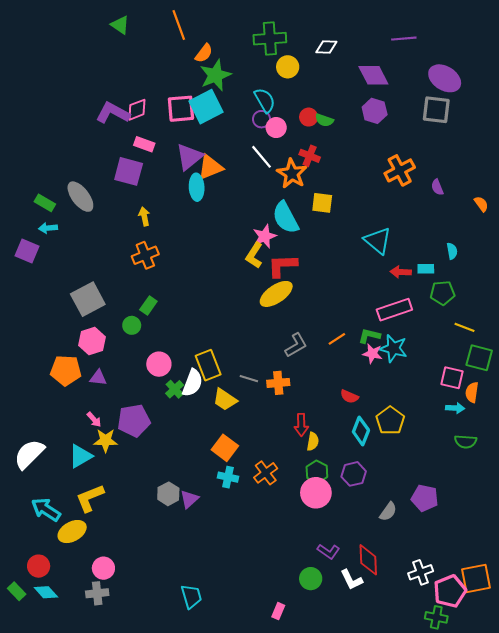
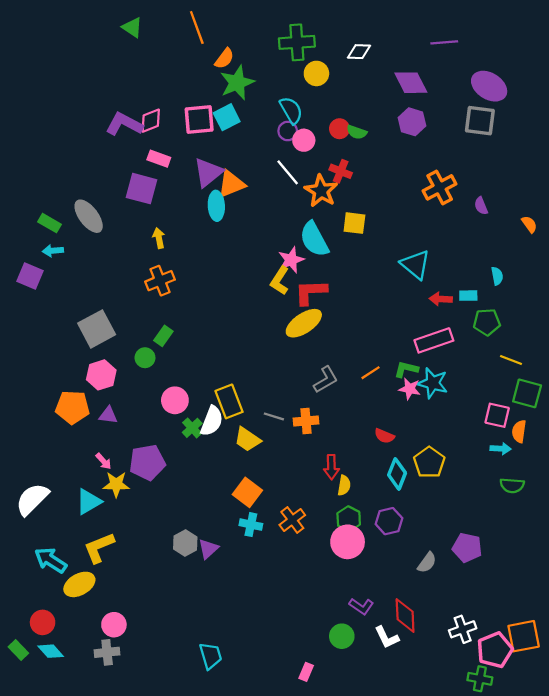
cyan square: (206, 107) -> (227, 117), size x0.7

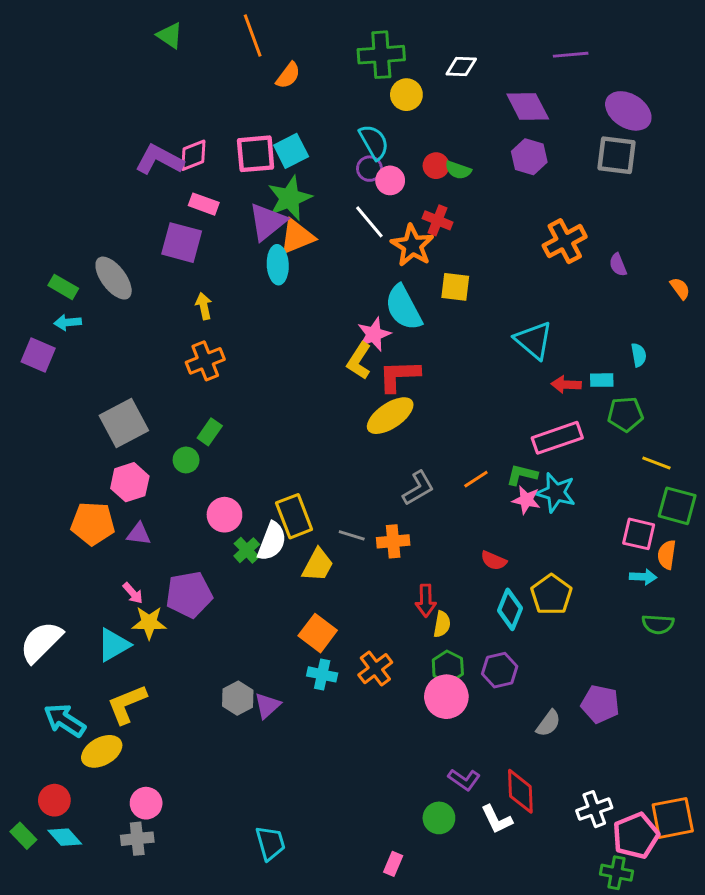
green star: (237, 83) -> (290, 198), moved
yellow trapezoid: (247, 439) -> (318, 565), turned -96

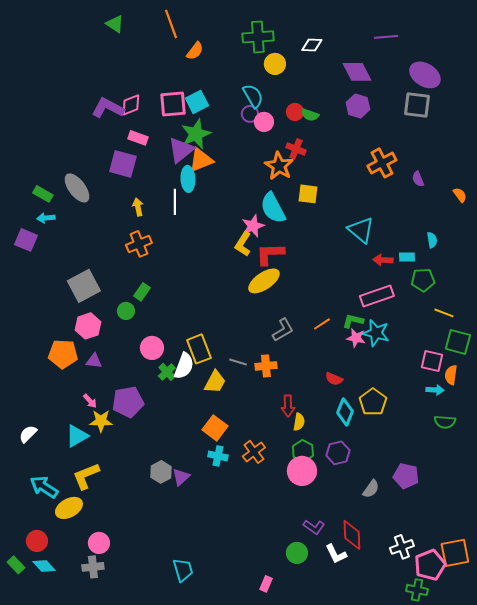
white line: (369, 222) -> (175, 202), moved, turned 40
white semicircle: (41, 642) -> (28, 434), size x0.6

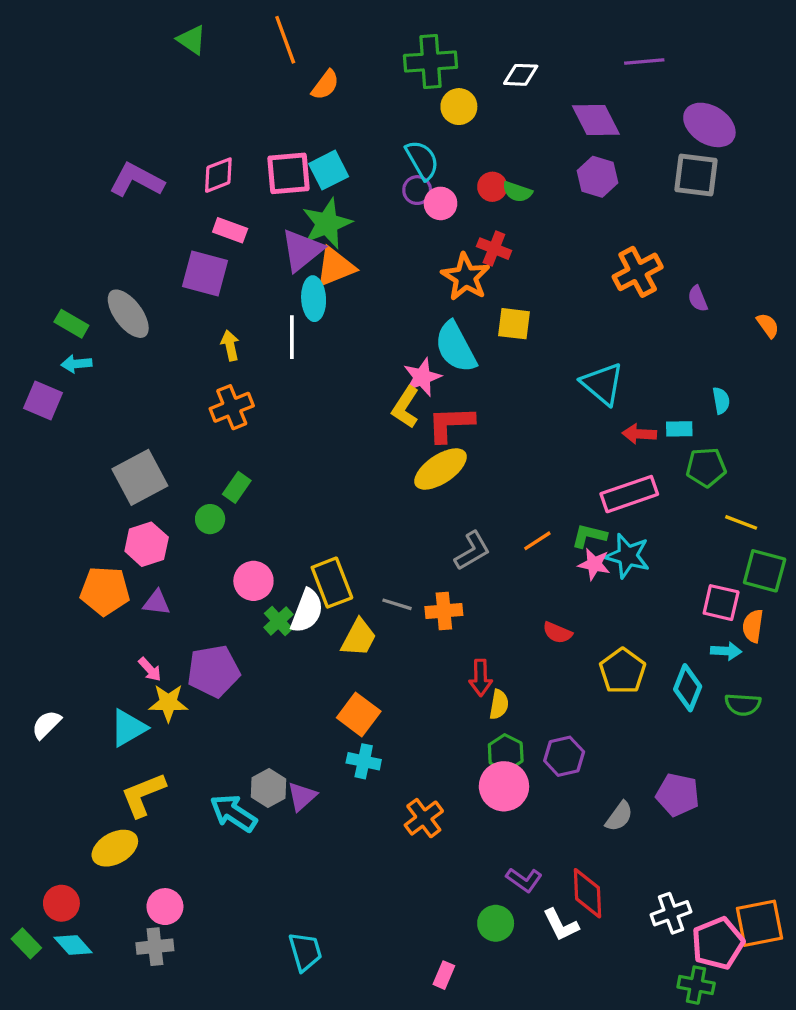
purple L-shape: (108, 108) -> (137, 180), moved
cyan diamond: (345, 412) -> (688, 688), moved
orange cross: (254, 452) -> (424, 818), moved
cyan arrow: (44, 487) -> (233, 813), moved

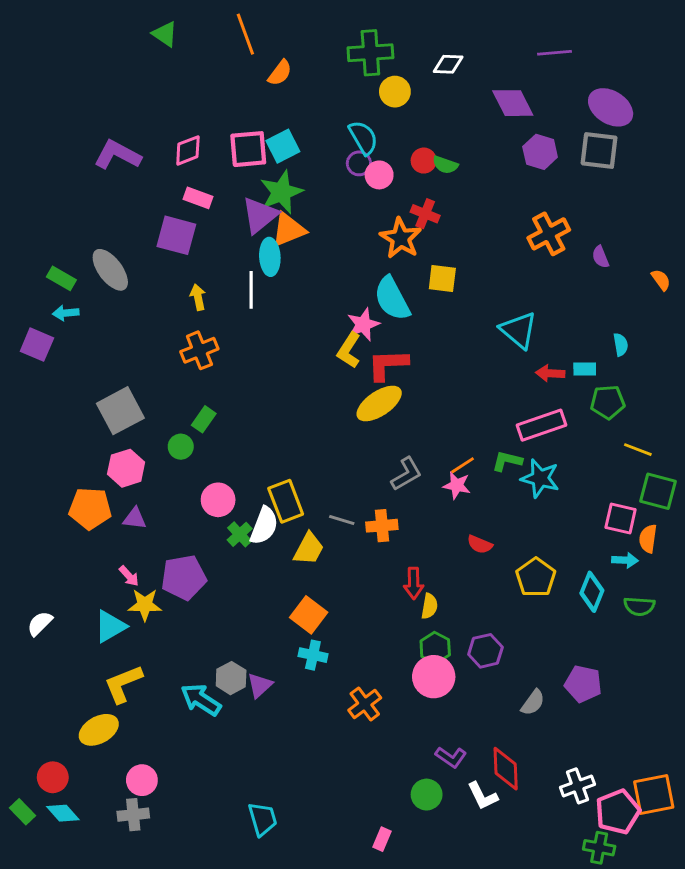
purple hexagon: (598, 177) -> (540, 152), moved
pink star: (594, 564) -> (457, 485), moved

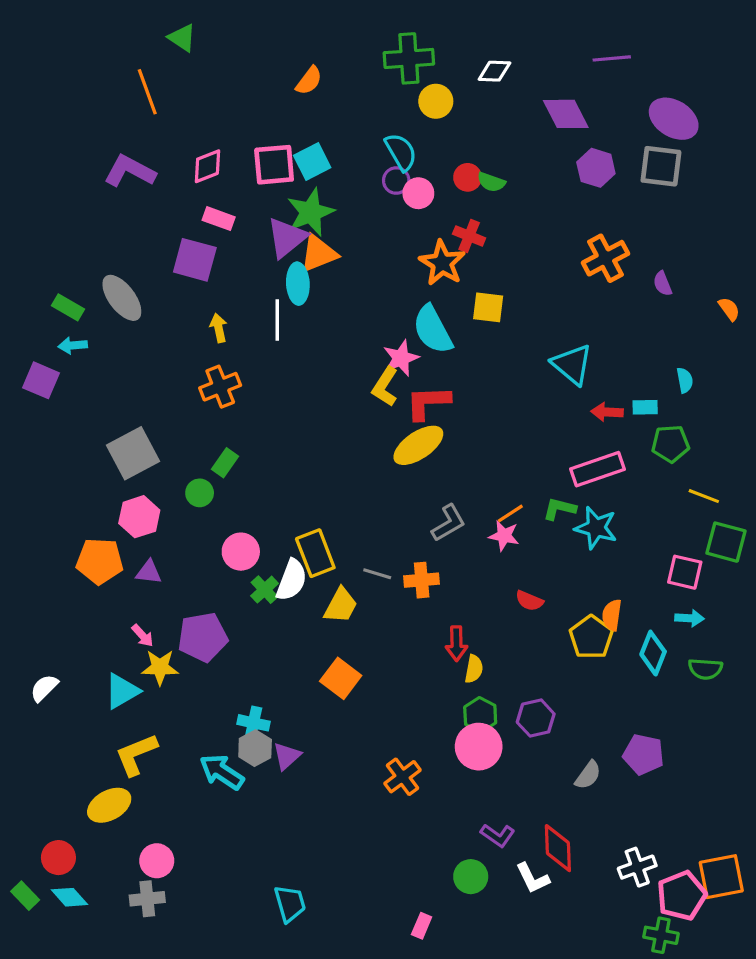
orange line: (245, 34) -> (147, 92), moved
orange semicircle: (648, 539) -> (612, 615), moved
cyan cross: (313, 655) -> (253, 723), moved

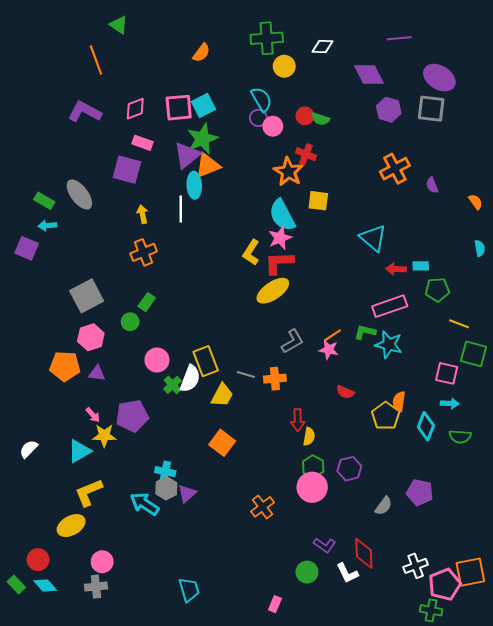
pink star: (401, 358) -> (280, 238), moved
cyan semicircle: (685, 380) -> (480, 248), moved

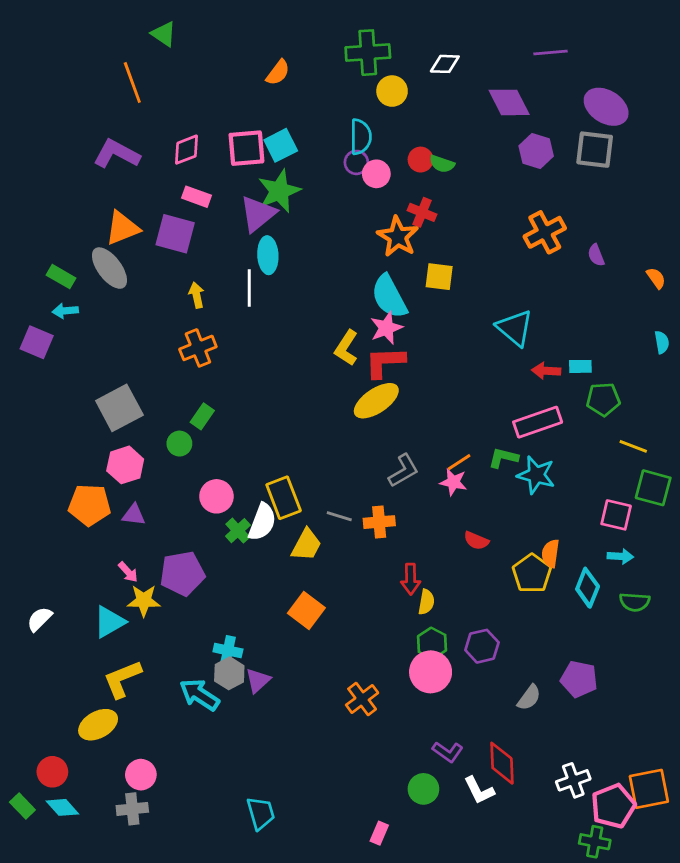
cyan semicircle: (261, 99) -> (361, 137), turned 30
orange triangle: (208, 166) -> (122, 228), moved

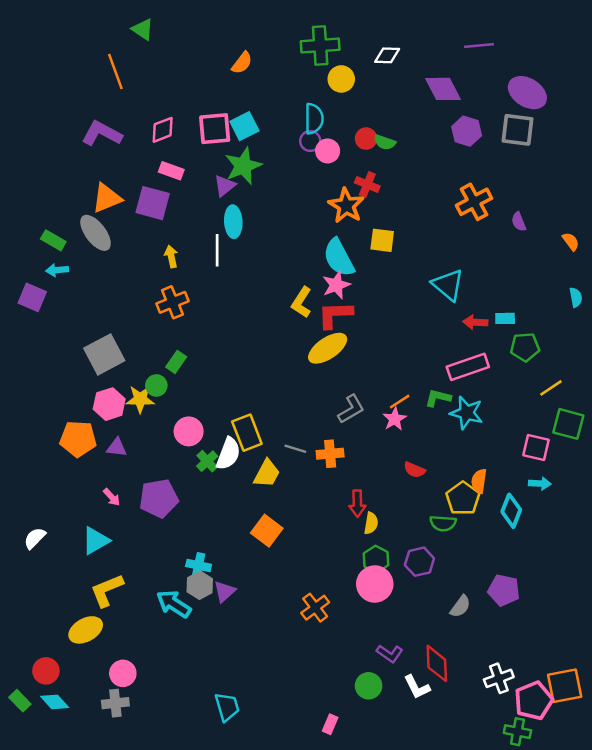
purple triangle: (258, 214) -> (225, 186), size x0.7
yellow line: (633, 446) -> (551, 388), turned -55
pink star: (453, 482) -> (395, 419), turned 30
yellow star: (144, 601) -> (140, 399), moved
green semicircle: (635, 602) -> (443, 523), moved

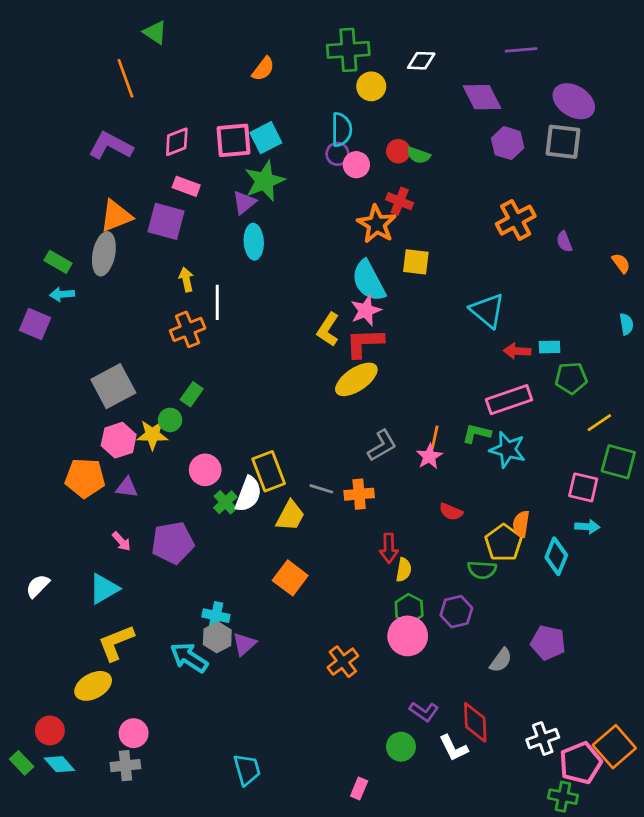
gray ellipse: (96, 233) -> (104, 254), turned 48
white line: (217, 250) -> (217, 302), moved
orange line: (400, 402) -> (435, 437), turned -45
orange square: (565, 686) -> (614, 747), turned -30

